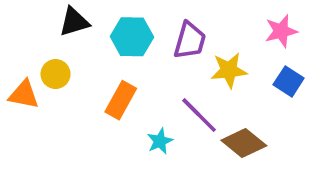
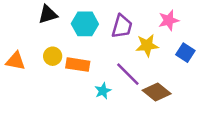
pink star: (281, 31) -> (169, 20), moved
yellow circle: (56, 74) -> (53, 56), moved
orange rectangle: (121, 100) -> (78, 65), turned 70

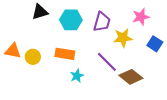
yellow circle: (53, 56) -> (33, 57), moved
cyan star: (103, 91) -> (77, 76), moved

